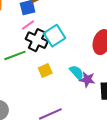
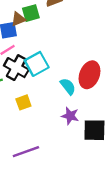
cyan semicircle: (77, 72) -> (68, 86), moved

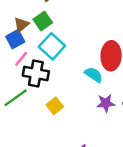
green square: (31, 13) -> (43, 21), moved
cyan square: (37, 64) -> (52, 46), moved

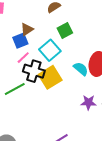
green square: (43, 21) -> (65, 31), moved
cyan semicircle: (93, 75) -> (81, 69), moved
yellow square: (55, 106) -> (50, 77), moved, size x1.6

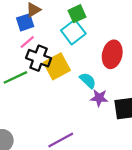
cyan square: (50, 50) -> (73, 32), moved
cyan semicircle: (81, 69) -> (88, 80), moved

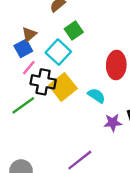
cyan square: (73, 32) -> (58, 52), moved
purple star: (99, 98) -> (113, 123), moved

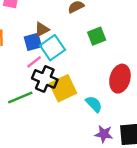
green square: (74, 31) -> (97, 36), moved
cyan square: (58, 52) -> (52, 48), moved

